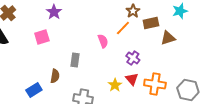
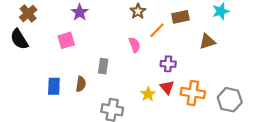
brown star: (133, 11) -> (138, 11), moved
brown rectangle: (151, 23) -> (180, 17), moved
purple cross: (133, 58) -> (168, 64), turned -32
blue rectangle: (34, 90) -> (54, 86), moved, turned -56

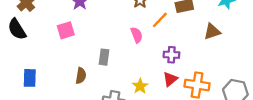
blue rectangle: (54, 86) -> (30, 78), moved
red triangle: (167, 87) -> (170, 79), turned 32
yellow star: (148, 94) -> (140, 86), moved

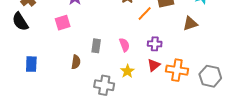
pink semicircle: (137, 35) -> (124, 45), moved

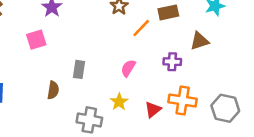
purple cross: (155, 44) -> (172, 62), moved
pink semicircle: (124, 45) -> (128, 68), moved, turned -128
red triangle: (154, 65) -> (153, 110), moved

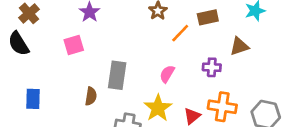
gray rectangle: (79, 69) -> (117, 75), size x1.5
yellow star: (119, 102) -> (158, 108), size x1.5

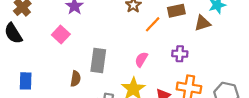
pink square: (74, 45) -> (61, 34), turned -30
brown triangle: (239, 46) -> (202, 23), moved

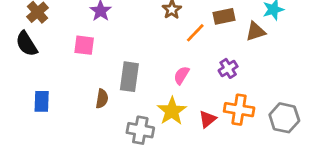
pink square: (61, 34) -> (84, 45), turned -36
purple cross: (180, 54) -> (228, 68), turned -35

